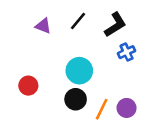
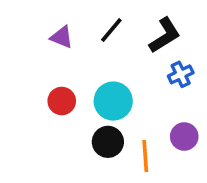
red circle: (28, 86) -> (62, 101), moved
purple circle: (127, 108) -> (184, 137), moved
orange line: (102, 109) -> (145, 156), turned -30

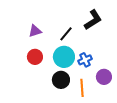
black line: (111, 30) -> (66, 34), moved
purple triangle: (62, 37) -> (35, 31), moved, turned -40
blue cross: (181, 74) -> (85, 60), moved

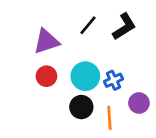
purple triangle: (35, 31) -> (46, 41), size x1.5
black line: (66, 34) -> (88, 25), moved

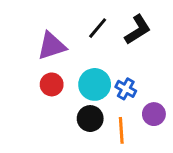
blue cross: (113, 80) -> (126, 89), turned -36

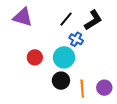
purple triangle: (52, 46) -> (23, 17), moved, turned 35
blue cross: (126, 89) -> (76, 39), moved
purple circle: (154, 114) -> (104, 88), moved

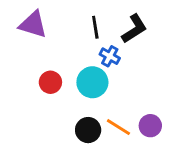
black line: (66, 19) -> (95, 27), turned -49
black circle: (61, 81) -> (88, 130), moved
orange line: (82, 89) -> (118, 127), turned -54

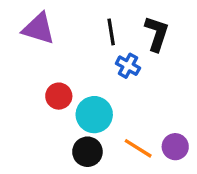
black L-shape: (134, 29) -> (157, 34), turned -40
cyan circle: (92, 82) -> (94, 115), moved
black circle: (88, 130) -> (87, 152), moved

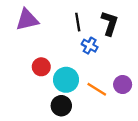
purple triangle: (39, 29) -> (27, 20), turned -30
purple circle: (175, 147) -> (123, 85), moved
orange line: (138, 148) -> (97, 89), moved

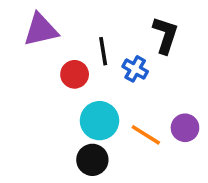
black line: (78, 22) -> (103, 51), moved
red circle: (41, 67) -> (75, 74), moved

